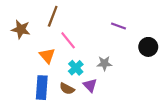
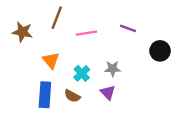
pink line: (68, 40) -> (86, 33), moved, turned -60
purple triangle: (90, 85) -> (108, 92), moved

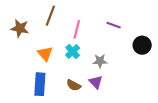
pink line: (86, 33) -> (77, 29), turned -66
cyan cross: (82, 73) -> (73, 52), moved
brown semicircle: (72, 96) -> (74, 85), moved

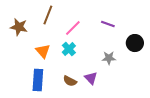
pink line: (77, 29) -> (73, 28), turned 30
gray star: (100, 61) -> (109, 58), moved

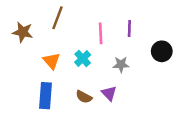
purple line: (108, 24) -> (129, 29), turned 72
pink line: (73, 28) -> (101, 33), moved, turned -48
gray star: (109, 58) -> (121, 64), moved

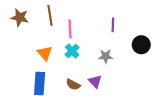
brown line: (57, 18) -> (50, 15), turned -30
brown star: (23, 32) -> (20, 17), moved
pink line: (101, 33) -> (70, 29), moved

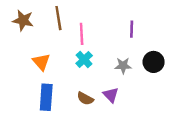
black circle: (141, 45) -> (154, 62), moved
orange triangle: (45, 53) -> (41, 62), moved

